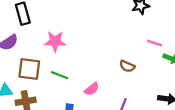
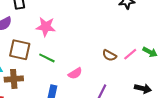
pink line: (155, 43) -> (130, 54), moved, turned -64

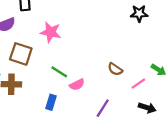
pink line: (130, 54) -> (138, 84), moved
green line: (47, 58) -> (59, 72), moved

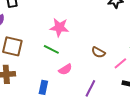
pink star: (51, 32) -> (59, 27), moved
green line: (59, 72) -> (51, 49), moved

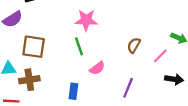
green line: (51, 49) -> (79, 46), turned 49
brown semicircle: (98, 52) -> (134, 45), turned 96

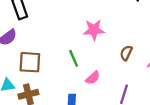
pink star: (86, 20) -> (94, 30), moved

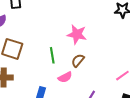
brown semicircle: (126, 53) -> (78, 61), moved

